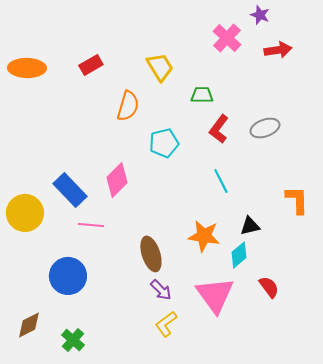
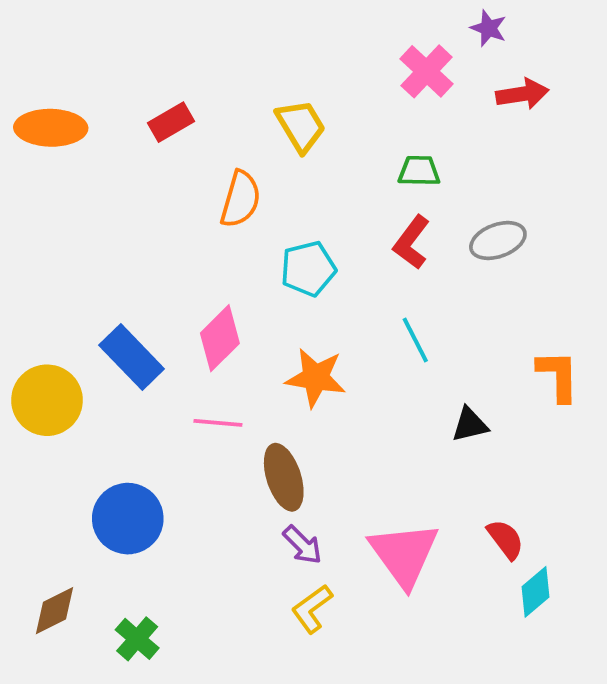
green trapezoid: (202, 95) -> (419, 171), moved
pink line: (91, 225) -> (218, 423), moved
orange star: (204, 236) -> (316, 378), moved
cyan diamond: (239, 255) -> (536, 592), moved

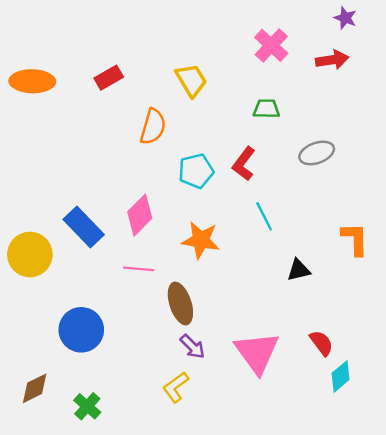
purple star: (489, 28) -> (345, 18), moved
red L-shape: (412, 242) -> (244, 164), moved
yellow L-shape: (312, 609) -> (176, 387), moved

